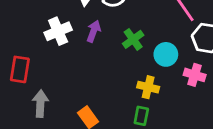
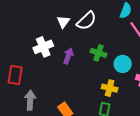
purple arrow: (94, 31) -> (68, 56), moved
green cross: (133, 39) -> (99, 53), turned -35

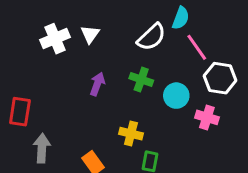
white semicircle: (86, 21) -> (151, 37), moved
white cross: (43, 47) -> (55, 39), moved
yellow cross: (110, 88) -> (131, 134), moved

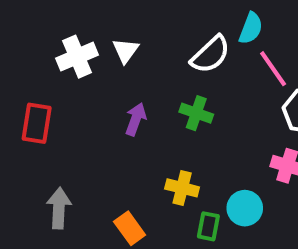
cyan circle: (176, 96) -> (245, 208), moved
red rectangle: (20, 112) -> (37, 123), moved

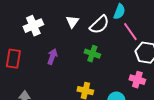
white triangle: (126, 51) -> (72, 22), moved
purple arrow: (136, 119) -> (52, 57), moved

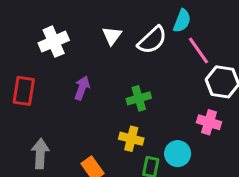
green cross: (92, 54) -> (139, 98), moved, turned -35

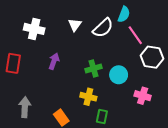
white cross: (54, 42) -> (34, 29), turned 36
pink cross: (209, 122) -> (143, 96), moved
cyan circle: (178, 154) -> (119, 75), moved

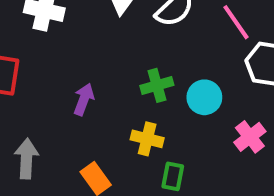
purple arrow: (54, 61) -> (84, 99), moved
pink cross: (143, 96) -> (250, 137), turned 35

